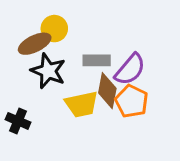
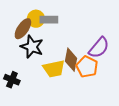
brown ellipse: (35, 44) -> (23, 29), turned -30
gray rectangle: (97, 60) -> (49, 20), moved
purple semicircle: (130, 69) -> (99, 48), moved

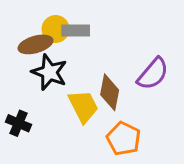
brown ellipse: (23, 29) -> (36, 44), turned 40
orange pentagon: (87, 67) -> (124, 139), moved
yellow trapezoid: (54, 69) -> (83, 106), turned -105

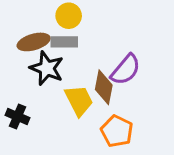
yellow circle: (56, 29) -> (69, 16), moved
gray rectangle: (76, 31) -> (64, 42), moved
purple semicircle: (153, 74) -> (126, 70), moved

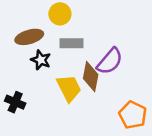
gray rectangle: (64, 42) -> (71, 43), moved
black star: (47, 68) -> (41, 60), size x0.7
orange pentagon: (117, 131) -> (133, 115), moved

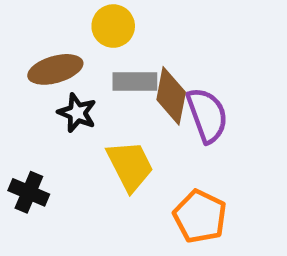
purple semicircle: (110, 61) -> (207, 115), turned -60
brown diamond: (91, 77) -> (171, 96), moved
orange pentagon: (133, 115) -> (200, 216), moved

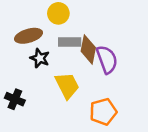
orange pentagon: (200, 216) -> (103, 112), turned 30

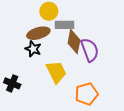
brown ellipse: (29, 36) -> (38, 33), moved
gray rectangle: (70, 42) -> (65, 25), moved

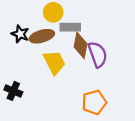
black star: (33, 49) -> (20, 34), moved
yellow trapezoid: (56, 72) -> (54, 62), moved

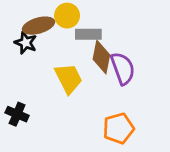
brown ellipse: (42, 36) -> (38, 26), moved

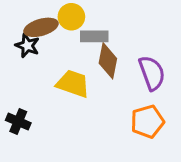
purple semicircle: (123, 68) -> (152, 73), moved
yellow trapezoid: (68, 78) -> (73, 84), turned -44
orange pentagon: (118, 128) -> (147, 122), moved

